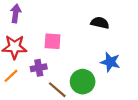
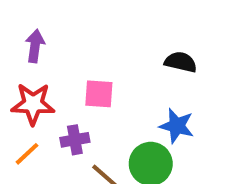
blue star: (110, 62) -> (177, 126), moved

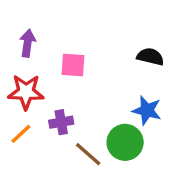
pink square: (99, 94) -> (73, 65), moved

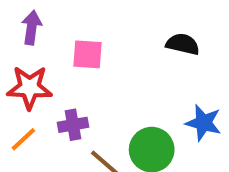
blue star: (147, 110) -> (203, 123), moved

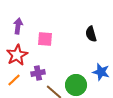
black semicircle: (183, 44) -> (91, 34), turned -119
red star: (30, 88) -> (17, 55), turned -30

